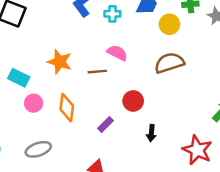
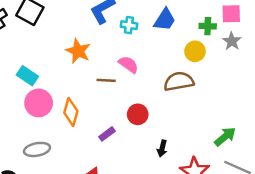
yellow circle: (169, 24) -> (195, 51), moved
orange star: (60, 62) -> (78, 51), moved
pink circle: (34, 103) -> (39, 103), size x1.5
black arrow: (151, 133) -> (162, 148), moved

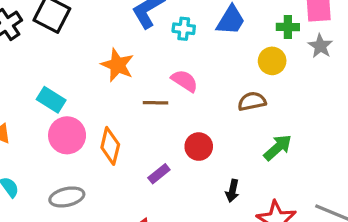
brown semicircle: (179, 81) -> (252, 101), size x0.7
green arrow: (225, 137) -> (278, 148), moved

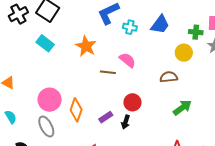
cyan rectangle: (51, 100) -> (45, 43), moved
pink circle: (67, 135) -> (50, 100), moved
orange diamond: (110, 146) -> (76, 110), moved
black arrow: (232, 191) -> (126, 122), moved
gray ellipse: (67, 197) -> (46, 126), turned 70

